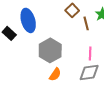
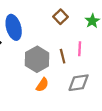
brown line: (86, 23) -> (63, 56), moved
pink line: (90, 53) -> (80, 49), moved

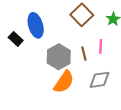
brown square: (60, 17) -> (82, 15), size x1.5
orange semicircle: (42, 85) -> (64, 82), size x1.6

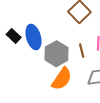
blue ellipse: (36, 25) -> (33, 37), moved

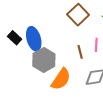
gray hexagon: (56, 54) -> (44, 60), moved

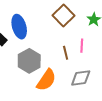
blue ellipse: (34, 39) -> (19, 27), moved

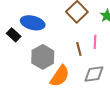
blue ellipse: (19, 27) -> (33, 23), turned -60

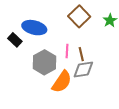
pink line: (95, 42) -> (67, 51), moved
gray diamond: (94, 74) -> (83, 69), moved

